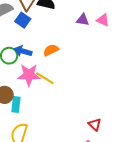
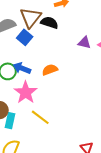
pink star: (29, 75) -> (26, 92), turned 30
yellow line: (45, 78) -> (40, 117), moved

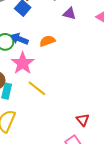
purple triangle: (84, 43) -> (69, 13), moved

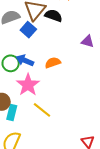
purple triangle: (69, 13) -> (88, 41), moved

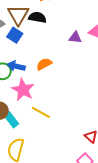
cyan rectangle: (12, 113) -> (11, 120), turned -42

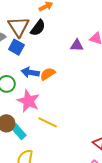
black semicircle: (37, 17) -> (38, 28), turned 120
blue arrow: (16, 66) -> (30, 72), moved

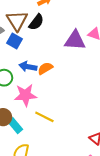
purple triangle: (77, 45) -> (75, 40), size x1.6
pink star: (28, 101) -> (25, 95), turned -30

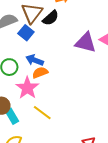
orange semicircle: (45, 68) -> (40, 72), moved
pink star: (25, 95) -> (27, 88), turned 30

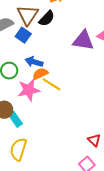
pink star: (27, 88) -> (29, 90), turned 30
yellow line: (42, 113) -> (52, 84), moved

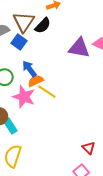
blue arrow: (34, 62) -> (29, 69), turned 36
pink star: (29, 90) -> (24, 97), turned 30

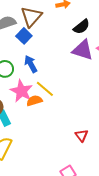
black semicircle: (43, 26) -> (81, 27), moved
orange semicircle: (36, 81) -> (34, 101), moved
red triangle: (89, 148) -> (82, 135), moved

